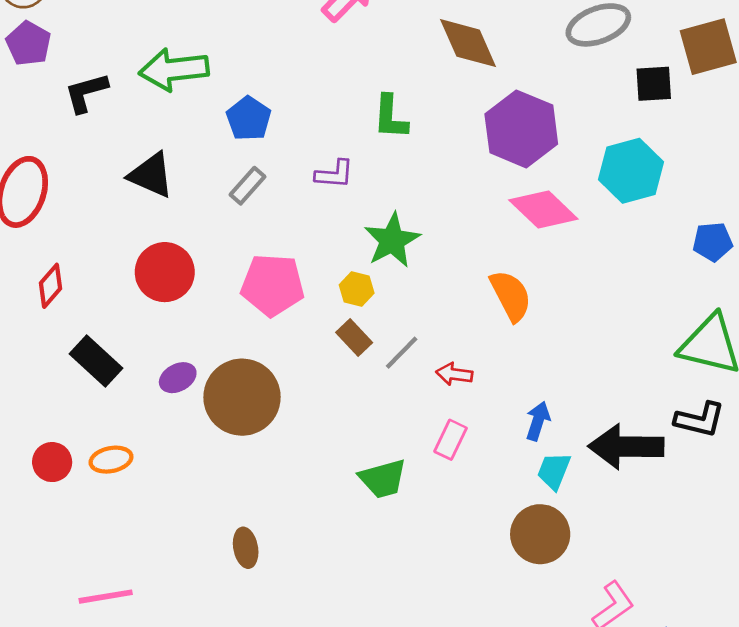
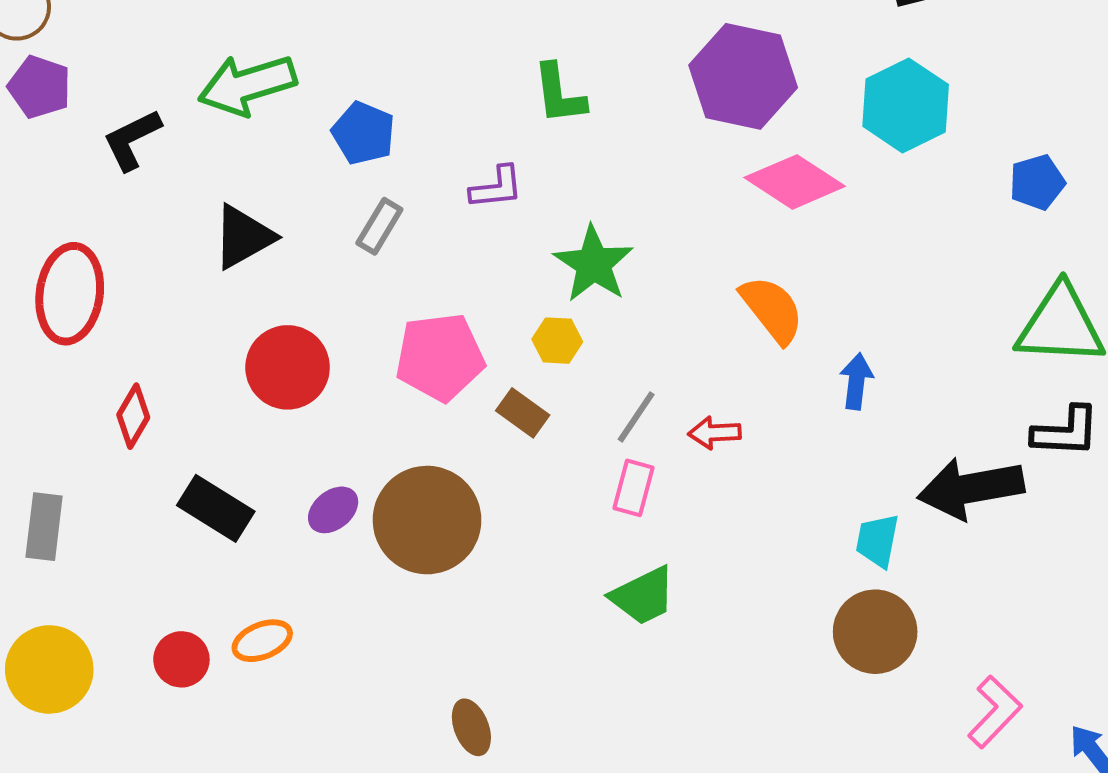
black triangle: (151, 175) -> (243, 237), turned -42
brown rectangle: (354, 337) -> (523, 413), moved
blue arrow: (538, 421) -> (856, 381), moved
pink rectangle: (450, 440) -> (634, 488), moved

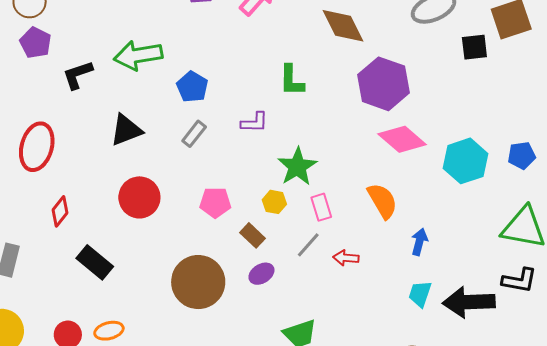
cyan hexagon: (906, 105) -> (465, 161), moved
pink pentagon: (440, 357) -> (215, 202), size x0.7
pink rectangle: (634, 488) -> (321, 207), moved, turned -40
purple ellipse: (333, 510) -> (261, 274), moved
cyan trapezoid: (877, 541) -> (420, 294), moved

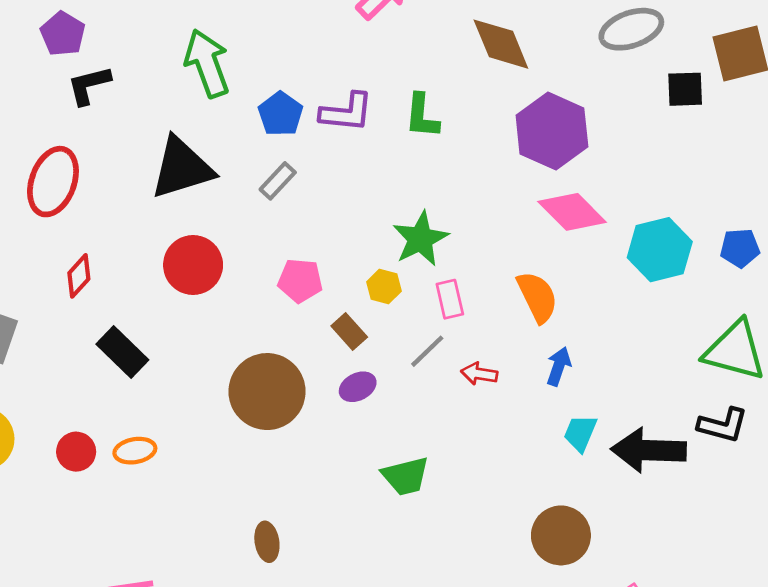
green arrow: (138, 55) -> (207, 63), turned 75
black L-shape: (78, 75) -> (89, 85), moved
purple L-shape: (254, 122) -> (346, 112), moved, size x1.4
black triangle: (126, 130) -> (182, 168), size x1.4
blue arrow: (419, 242) -> (559, 366), moved

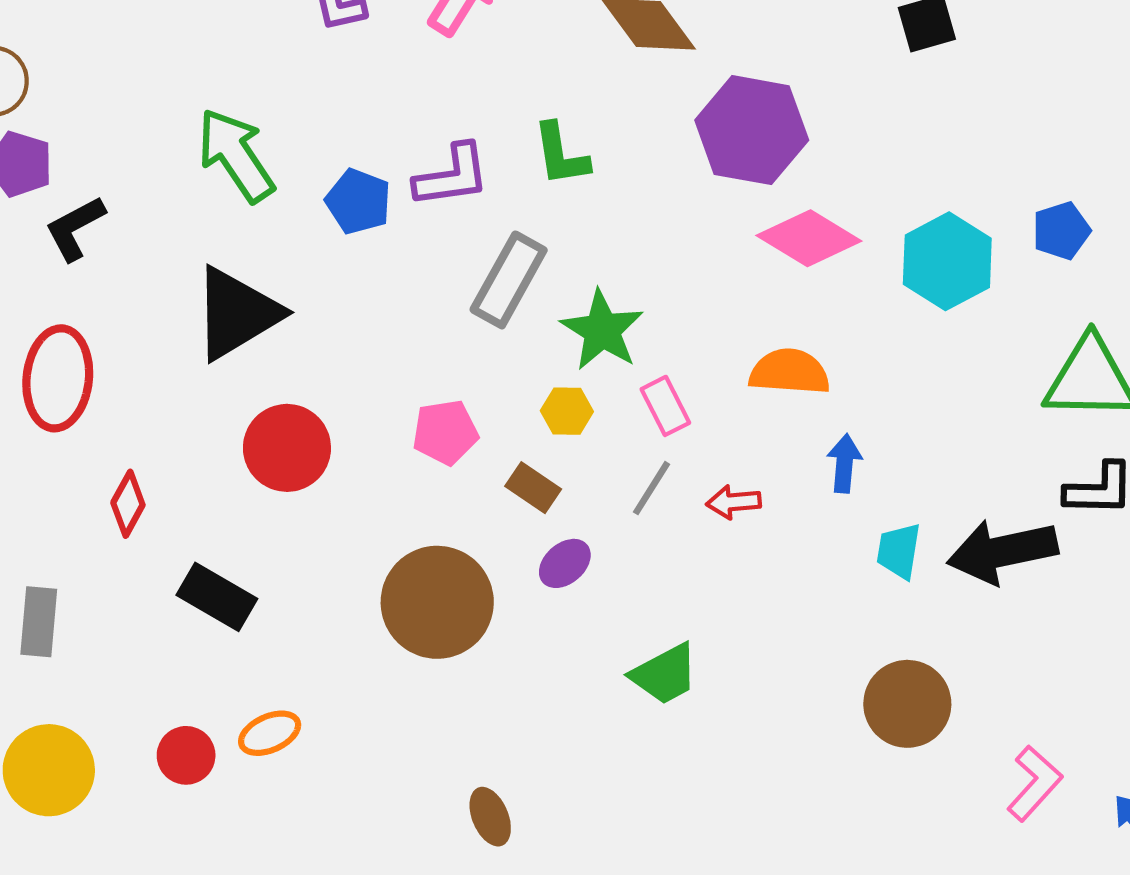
gray rectangle: (278, 181) -> (509, 280), moved, size x1.6
orange semicircle: (537, 297) -> (789, 372), turned -46

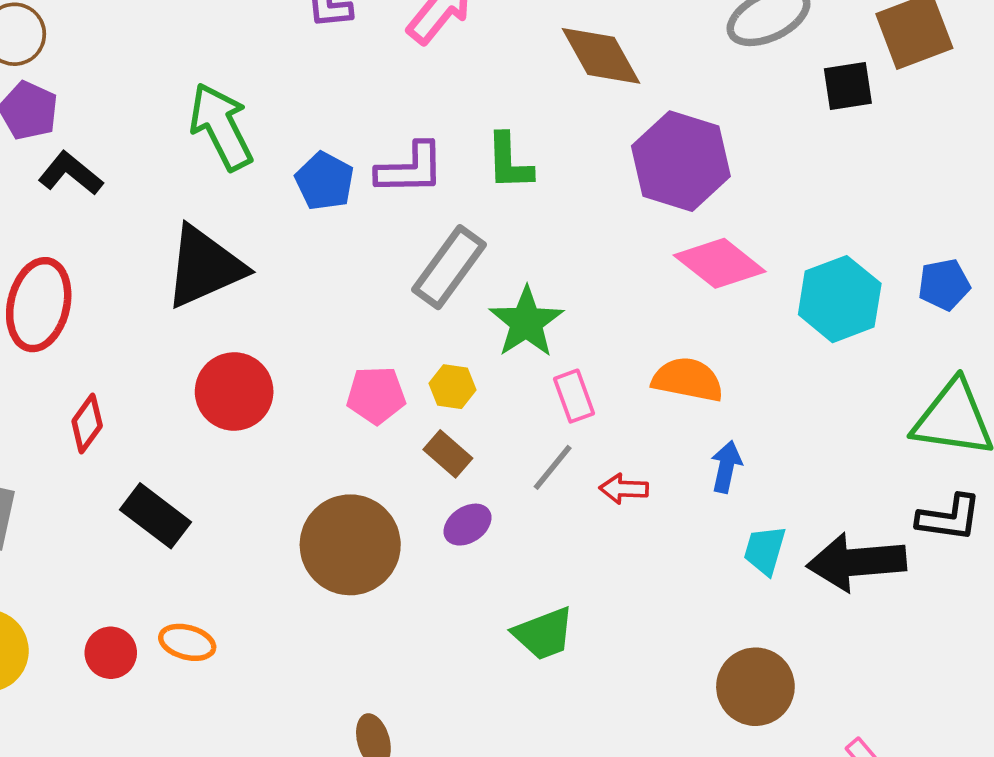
black L-shape: (75, 228) -> (70, 173), turned 60
yellow hexagon: (567, 411) -> (453, 387), moved
orange ellipse: (270, 733) -> (187, 642), turned 32

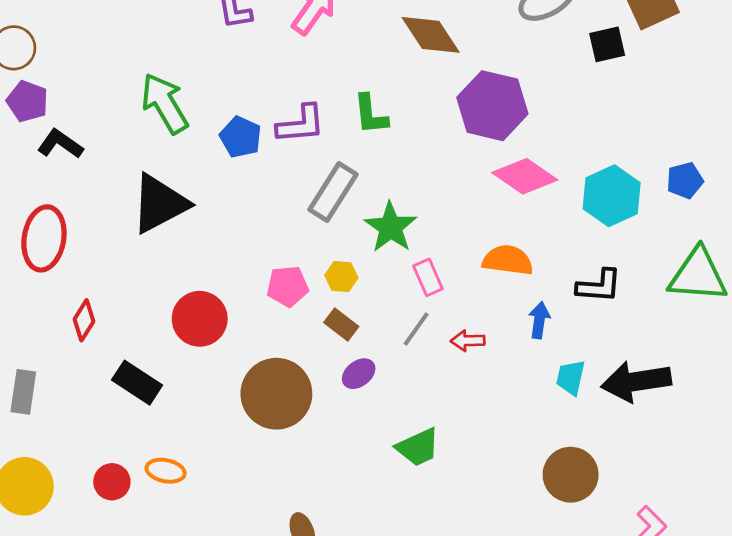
red circle: (234, 392) -> (200, 319), moved
black L-shape: (949, 518) -> (599, 286), moved

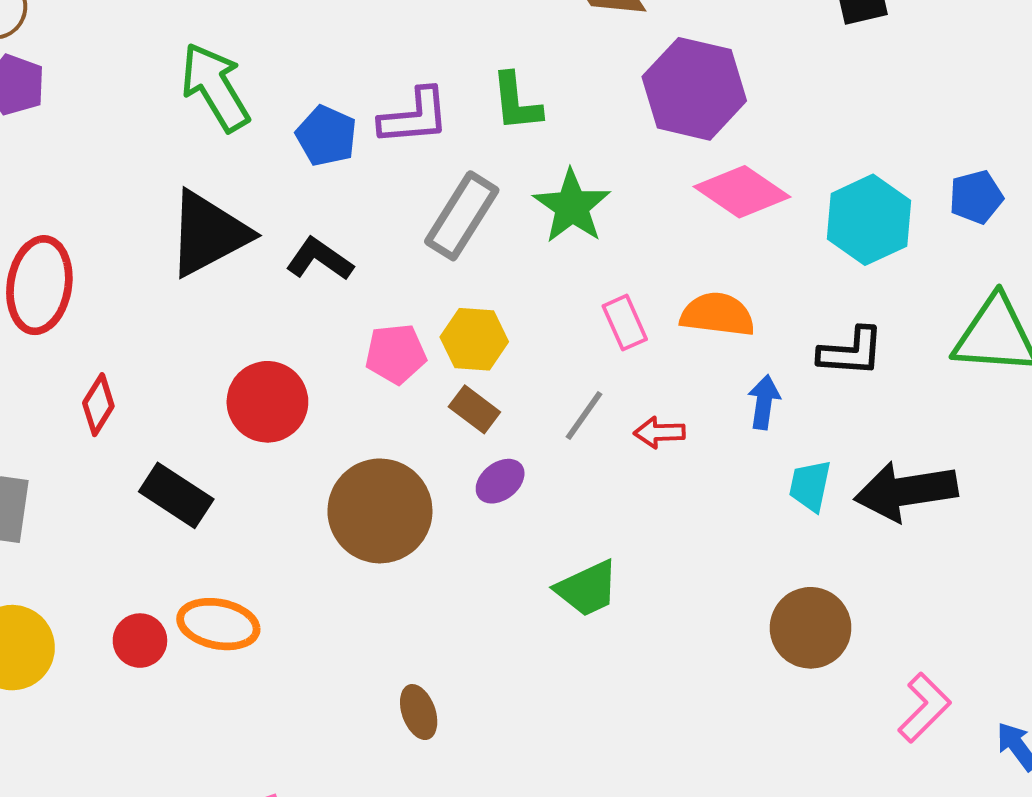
black L-shape: (60, 144) -> (319, 259), moved
green star: (391, 227) -> (572, 206), moved
yellow hexagon: (341, 277) -> (474, 339), size x1.4
pink rectangle: (428, 277) -> (625, 323), moved
orange ellipse: (166, 471) -> (218, 624), size x1.4

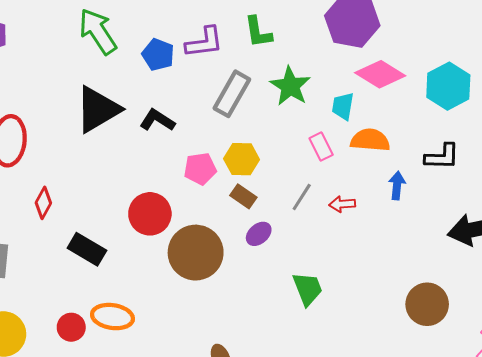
red circle: (267, 402) -> (150, 214), moved
cyan trapezoid: (810, 486) -> (343, 106), moved
green trapezoid: (587, 589) -> (308, 289), turned -84

